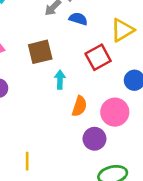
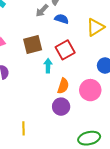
red square: (98, 57) -> (65, 50), moved
purple circle: (94, 139) -> (61, 107), moved

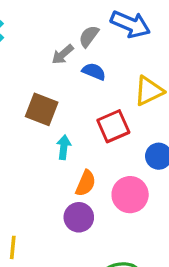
brown square: (33, 44) -> (42, 109), turned 30
red square: (65, 50) -> (113, 126), moved

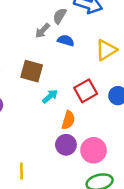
red square: (113, 126) -> (86, 91), moved
cyan arrow: (64, 147) -> (50, 96), turned 49
pink circle: (130, 195) -> (94, 150), moved

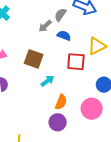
red square: (86, 91) -> (76, 62), moved, turned 30
pink circle: (94, 150) -> (92, 109), moved

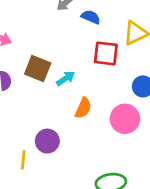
brown square: (34, 59) -> (38, 68), moved
purple circle: (58, 122) -> (47, 141), moved

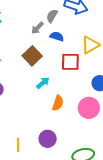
brown square: (38, 68) -> (32, 56), moved, turned 30
purple circle: (47, 141) -> (48, 139), moved

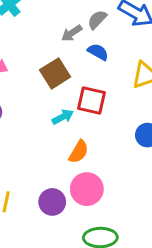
red square: (70, 62) -> (91, 100), moved
pink circle: (89, 108) -> (87, 189), moved

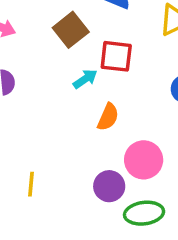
pink circle: (87, 189) -> (144, 160), moved
purple circle: (52, 202) -> (109, 186), moved

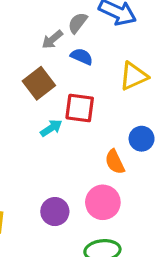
orange semicircle: (108, 117) -> (115, 162), moved, turned 130
purple circle: (109, 186) -> (55, 212), moved

